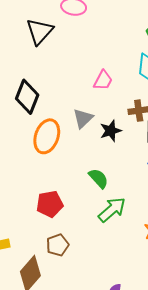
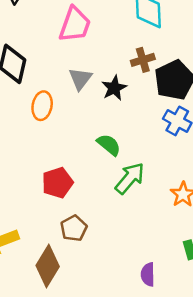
pink trapezoid: (103, 80) -> (75, 25), moved, size x1.5
orange ellipse: (47, 136) -> (42, 106), size x0.7

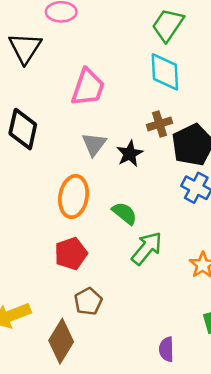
orange ellipse: (42, 106) -> (74, 197), moved, size x1.4

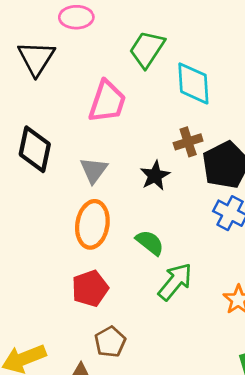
green trapezoid: (168, 25) -> (147, 49), moved
gray triangle: (94, 144) -> (94, 170), moved

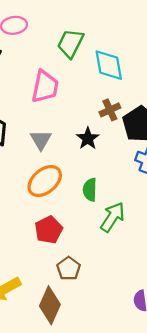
orange ellipse: (92, 224) -> (45, 181), turned 48
green semicircle: (150, 243) -> (90, 190), turned -120

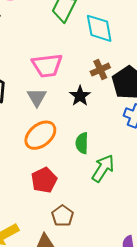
pink trapezoid: (45, 87) -> (47, 65), moved, turned 72

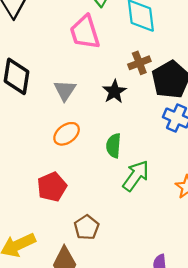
pink trapezoid: (47, 65) -> (85, 32), moved, turned 76
orange ellipse: (40, 135) -> (67, 134), size x0.7
red pentagon: (44, 180) -> (52, 187), moved

